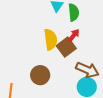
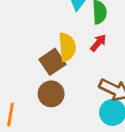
brown square: (66, 47) -> (52, 62), moved

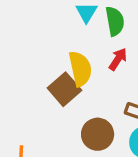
brown circle: (51, 94) -> (98, 134), moved

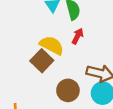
yellow semicircle: (80, 69) -> (52, 45), turned -45

